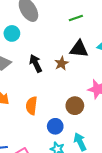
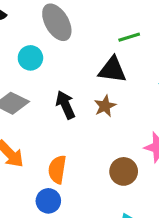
black triangle: (79, 49) -> (112, 70), moved
blue circle: (55, 126) -> (48, 201), moved

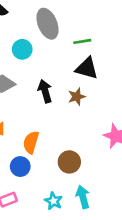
green line: (129, 37) -> (82, 41), moved
brown circle: (124, 171) -> (69, 162), moved

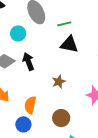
black arrow: (45, 91) -> (28, 62), moved
brown star: (77, 97) -> (59, 82), moved

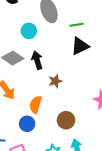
black triangle: (69, 44) -> (80, 46), turned -42
brown star: (59, 82) -> (55, 81), moved

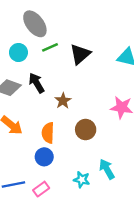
green line: (76, 25) -> (50, 47), moved
brown circle: (66, 120) -> (86, 130), moved

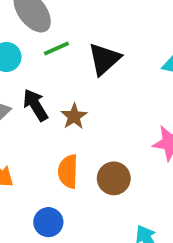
brown star: (63, 101) -> (74, 116), moved
orange semicircle: (48, 133) -> (68, 171), moved

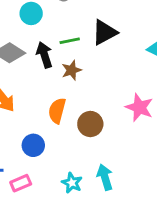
green line: (56, 49) -> (70, 41), moved

